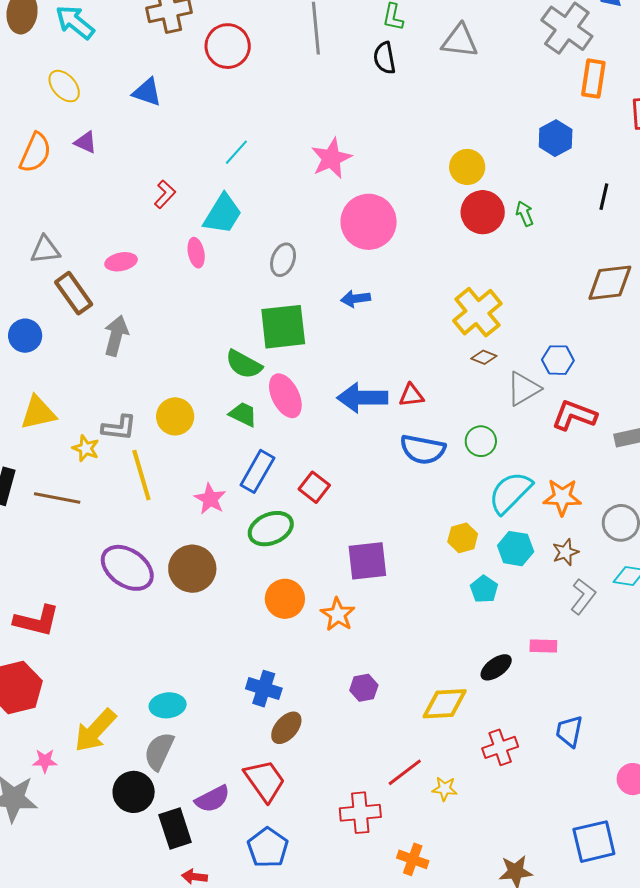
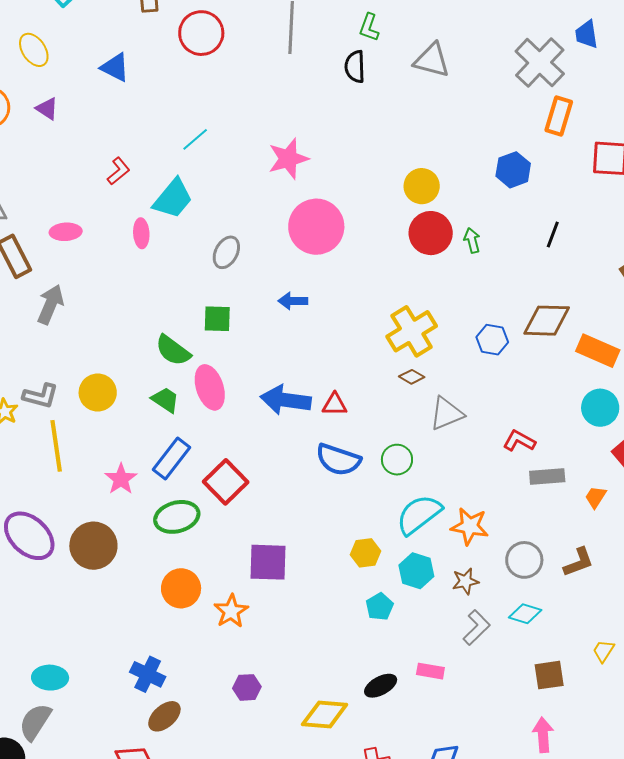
green square: (283, 327) -> (217, 319), size x0.6
blue hexagon: (558, 360) -> (492, 340), moved
red L-shape: (574, 415) -> (519, 441), moved, size x0.7
red square: (314, 487) -> (226, 482), size x1.4

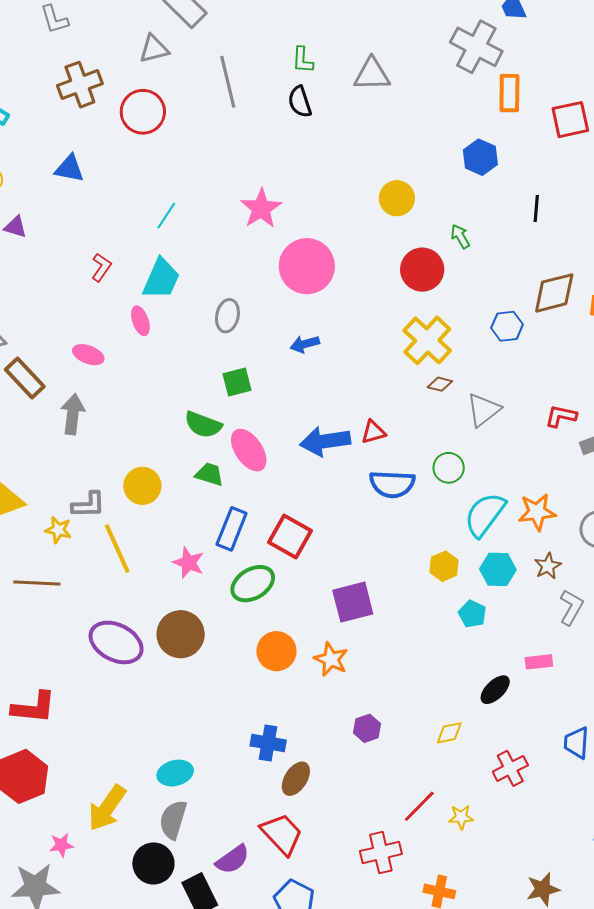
pink ellipse: (66, 232) -> (88, 355), moved, turned 40
red circle: (431, 233) -> (422, 270), moved
yellow diamond: (325, 715) -> (449, 733), size x0.6

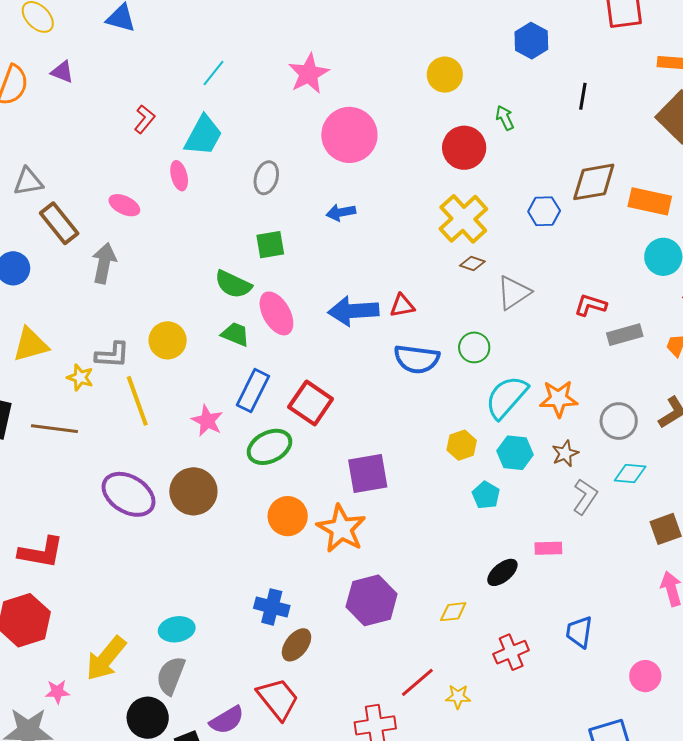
orange star: (331, 659) -> (341, 529), size x1.4
purple hexagon: (367, 728) -> (372, 600), size x1.8

